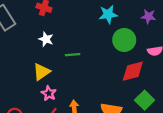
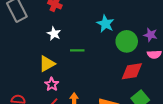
cyan star: (108, 14) -> (105, 24), moved, turned 30
purple star: (148, 16) -> (150, 35), moved

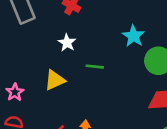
pink star: (52, 84) -> (15, 92), moved

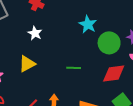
green line: (95, 67) -> (74, 68), moved

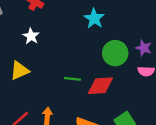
cyan star: (88, 24) -> (94, 18), moved
red diamond: (114, 73) -> (100, 86), moved

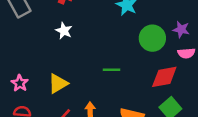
yellow triangle: (20, 71) -> (58, 84), moved
red diamond: (100, 86) -> (164, 77), moved

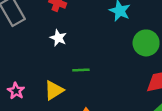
green line: (112, 70) -> (81, 70), moved

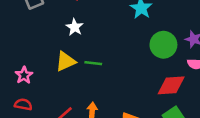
yellow triangle: (54, 90) -> (66, 61), moved

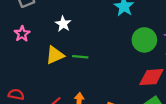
pink star: (24, 75) -> (22, 34), moved

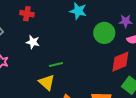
yellow triangle: (55, 55) -> (47, 82), moved, turned -36

